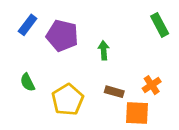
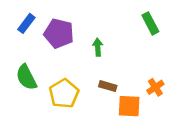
green semicircle: (28, 82) -> (26, 77), size x1.5
orange cross: (152, 85) -> (155, 87), moved

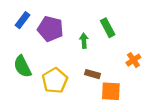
green rectangle: (150, 23) -> (108, 28), moved
orange cross: (155, 87) -> (133, 60), moved

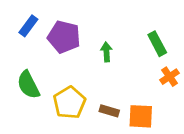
green rectangle: (108, 28) -> (157, 44), moved
brown rectangle: (93, 74) -> (109, 111), moved

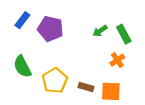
green arrow: (106, 52) -> (100, 31), moved, turned -120
orange cross: (170, 77) -> (117, 60), moved

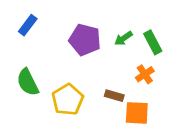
purple pentagon: (50, 29) -> (85, 40), moved
brown rectangle: (86, 87) -> (114, 96), moved

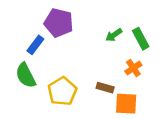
blue rectangle: (28, 25) -> (35, 45), moved
purple pentagon: (85, 40) -> (59, 23), moved

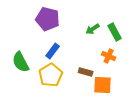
blue rectangle: (35, 45) -> (53, 51), moved
orange cross: (133, 68) -> (109, 56), turned -32

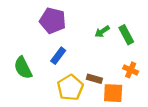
orange cross: (109, 56) -> (131, 70), moved
yellow pentagon: (51, 75) -> (70, 88), moved

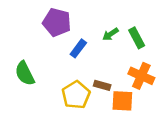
blue rectangle: (58, 56) -> (78, 48), moved
orange cross: (131, 70) -> (141, 76), size x1.5

